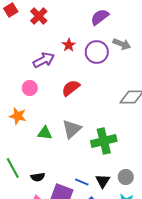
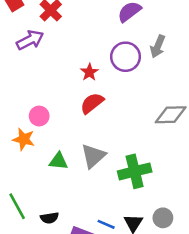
gray arrow: (122, 44) -> (158, 46), turned 90
red star: (69, 45) -> (89, 72), moved
purple arrow: (44, 60) -> (30, 40), moved
pink circle: (30, 88) -> (39, 116), moved

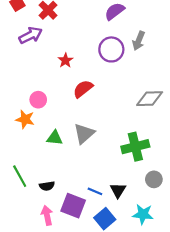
red star: (89, 72) -> (65, 60), moved
green cross: (135, 171) -> (135, 147), moved
gray circle: (163, 218) -> (154, 179), moved

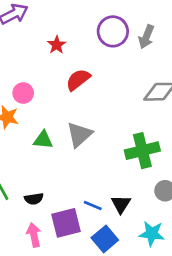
gray arrow: (139, 41) -> (146, 37), moved
purple square: (73, 206) -> (66, 223), turned -35

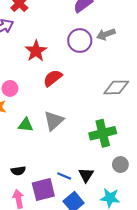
gray arrow: (146, 37) -> (106, 34), moved, turned 48
red star: (57, 45) -> (36, 51), size x1.5

